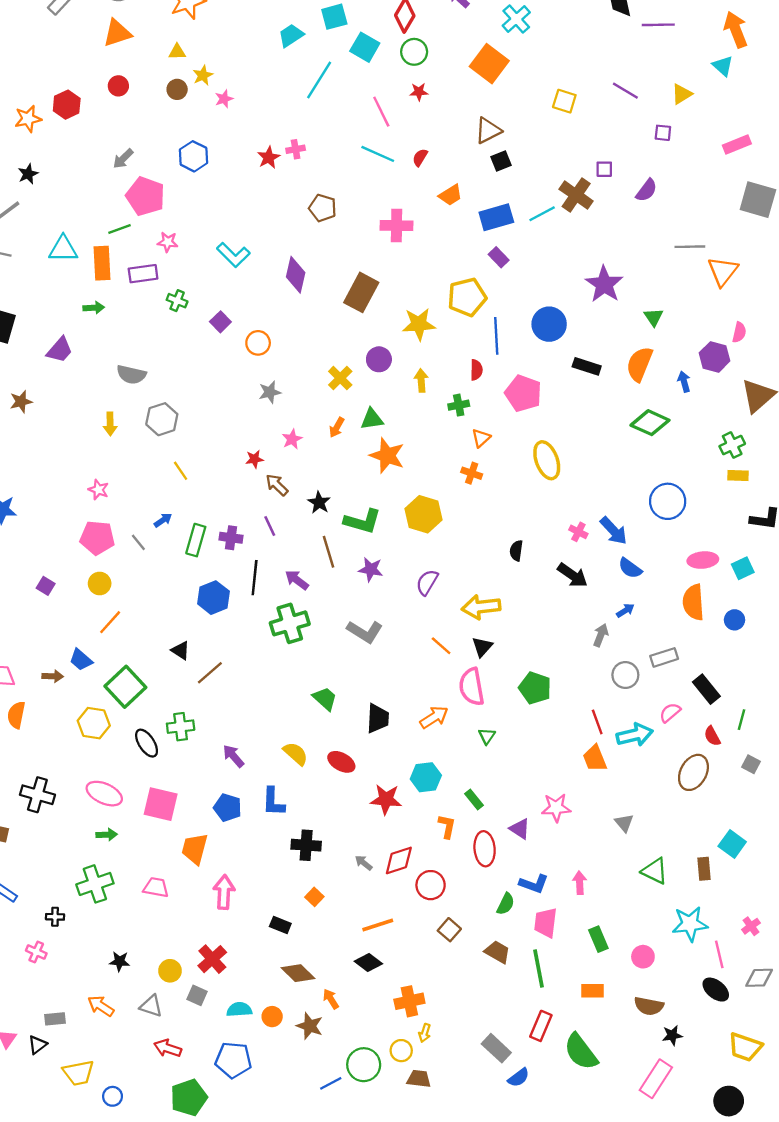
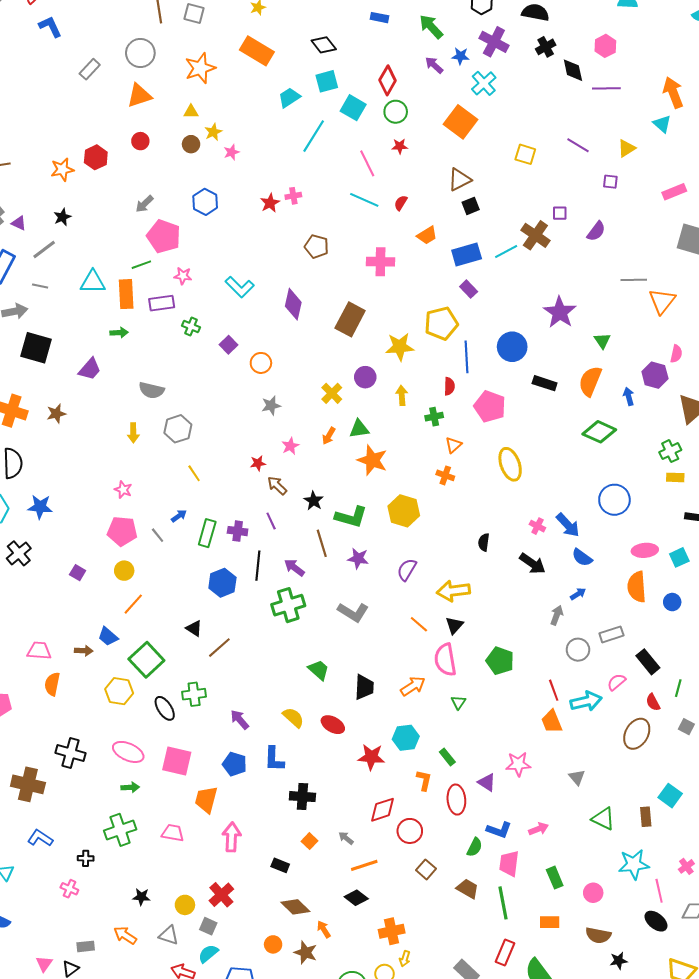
gray arrow: (364, 863) -> (346, 838), moved
pink arrow: (580, 883) -> (538, 829), turned 72
cyan semicircle: (239, 1010) -> (208, 954), moved, turned -35

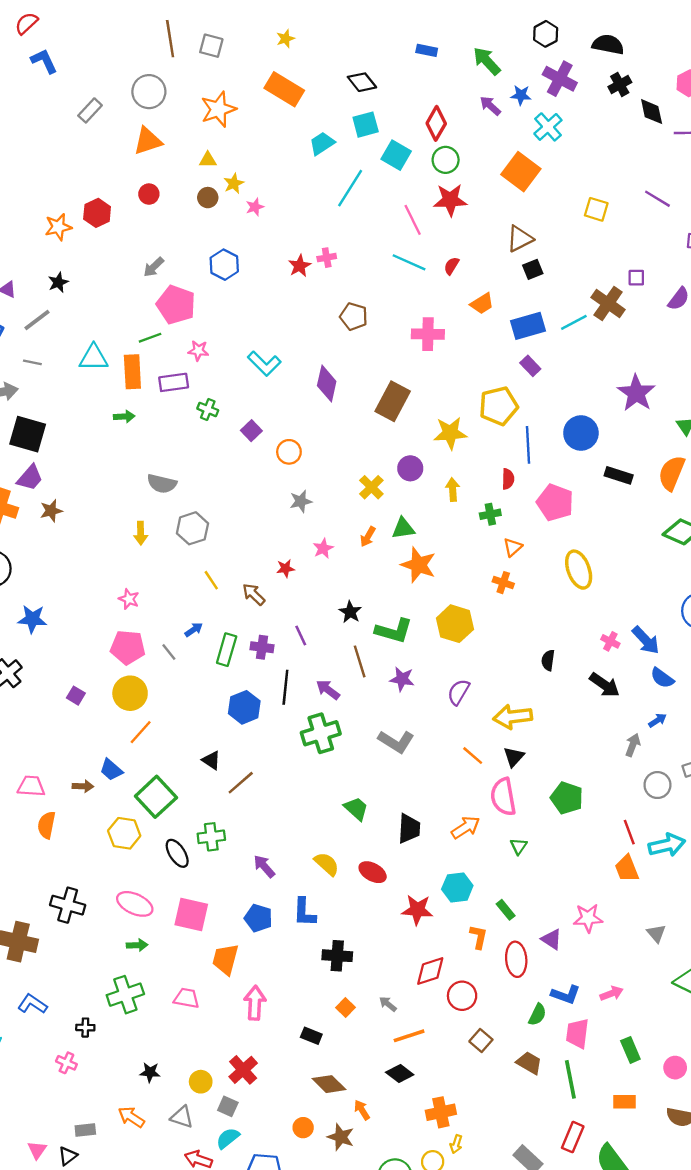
red star: (400, 146) -> (450, 200), size x1.8
purple trapezoid: (90, 369) -> (30, 478), moved
brown arrow: (277, 486) -> (254, 594), moved
yellow circle: (124, 571) -> (130, 693), size x1.5

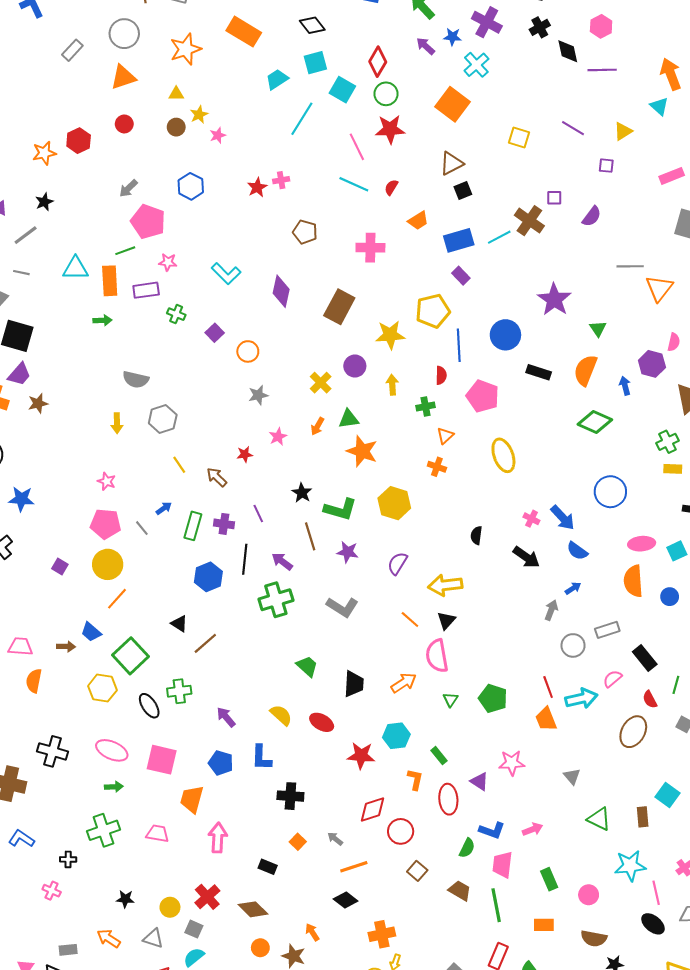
green pentagon: (567, 798) -> (493, 698), moved
brown diamond: (329, 1084) -> (253, 909), moved

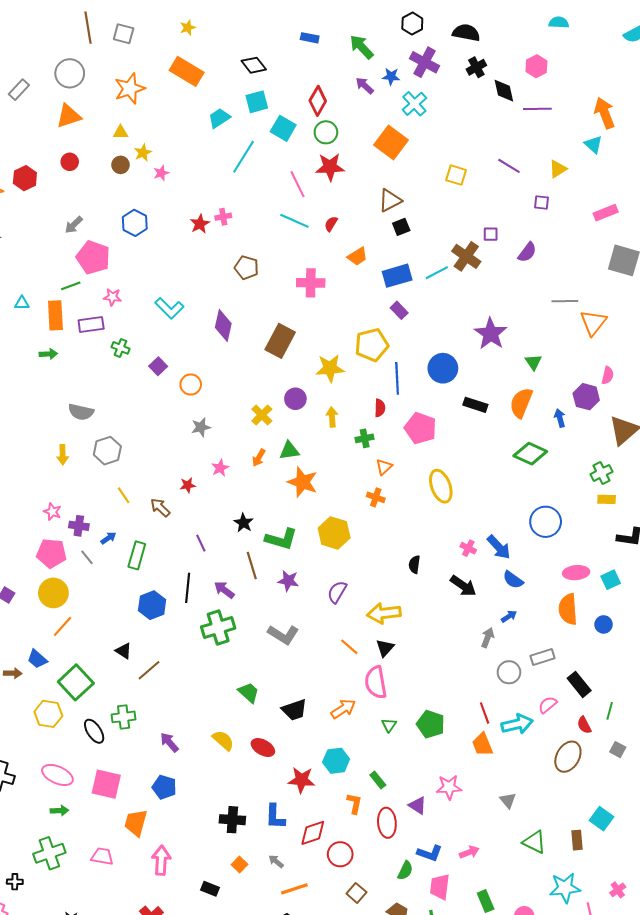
cyan triangle: (75, 268) -> (22, 303), size x0.6
purple cross: (224, 524) -> (79, 526), moved
black trapezoid: (354, 684) -> (294, 710), turned 68
blue L-shape: (261, 758) -> (275, 817), moved

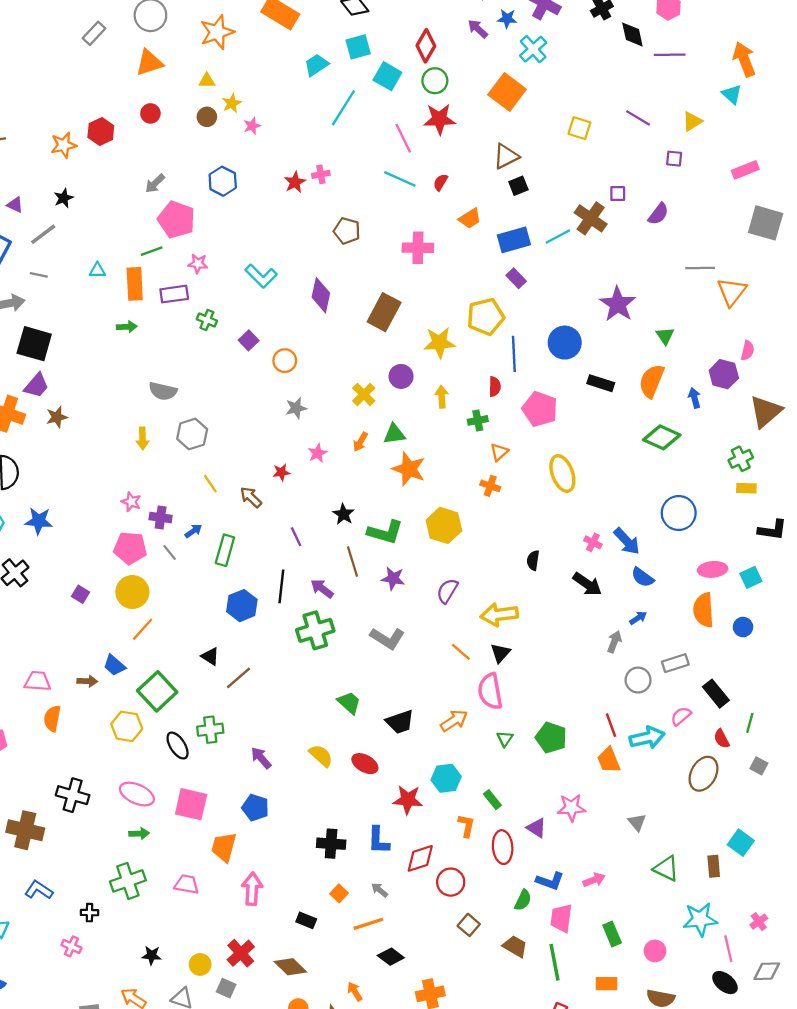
orange line: (294, 889) -> (368, 924), moved

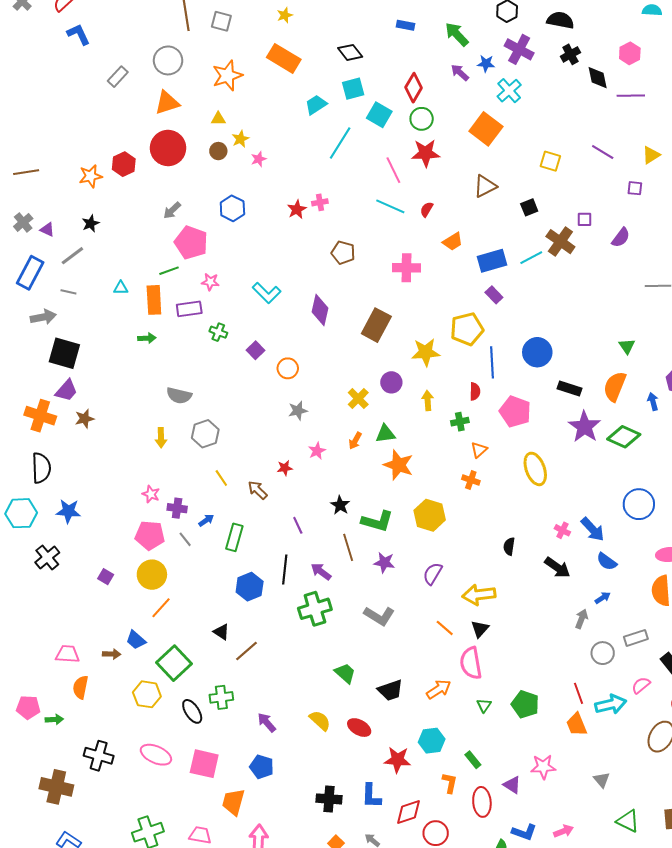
red circle: (150, 113) -> (168, 148), size x2.0
black square: (518, 186) -> (529, 207), moved
purple star: (618, 304) -> (585, 427), moved
green arrow: (139, 834) -> (54, 719), moved

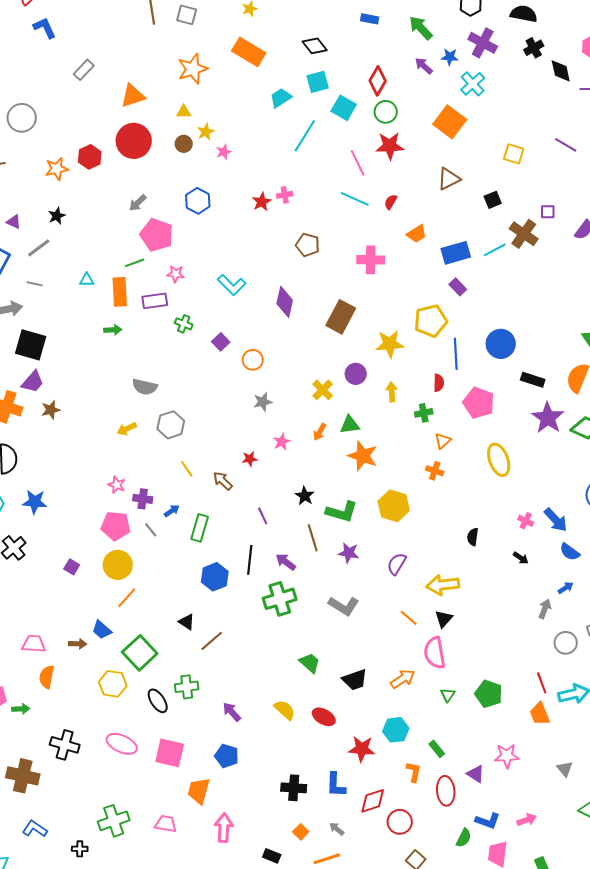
gray circle: (168, 60) -> (22, 118), moved
yellow arrow: (161, 438) -> (127, 429), turned 66
black arrow: (557, 568) -> (521, 558), size x0.6

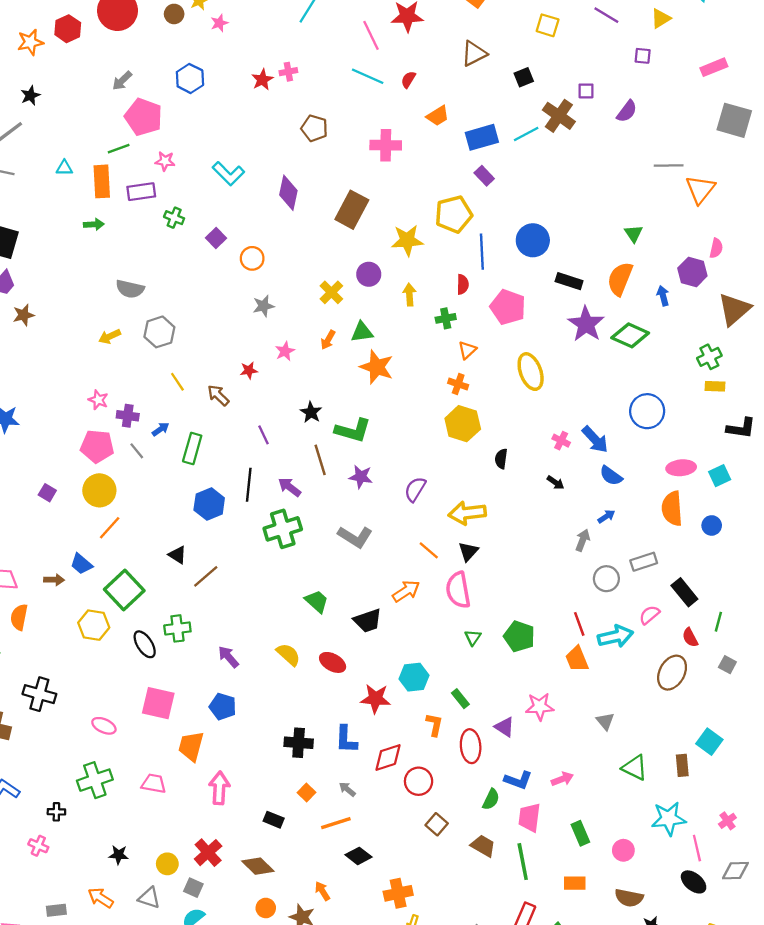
yellow hexagon: (394, 506) -> (463, 424), moved
orange arrow: (403, 679) -> (406, 591), moved
pink ellipse: (122, 744) -> (104, 726), moved, size x0.7

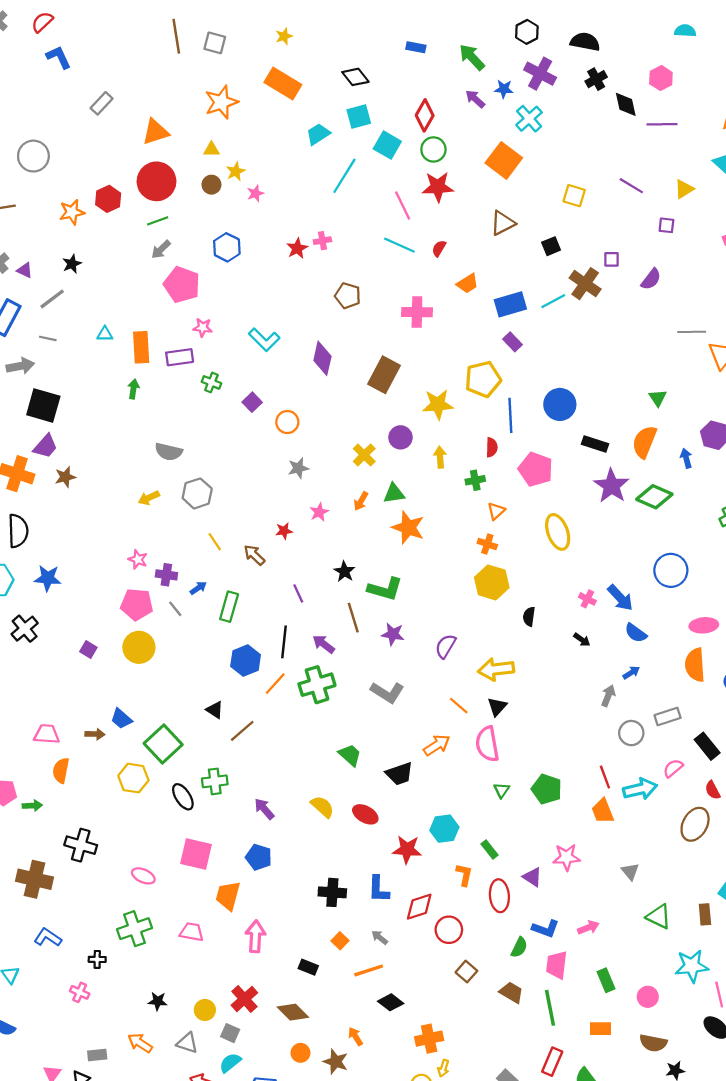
green line: (119, 149) -> (158, 221), moved
green arrow: (94, 224) -> (133, 389), turned -78
orange line: (110, 528) -> (275, 684), moved

